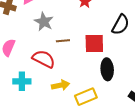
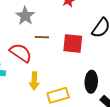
black ellipse: (107, 69) -> (91, 82), moved
yellow arrow: (61, 85) -> (34, 81), turned 96

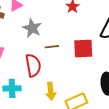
red semicircle: (21, 53) -> (33, 65), turned 55

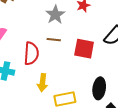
gray star: (32, 28) -> (55, 15), moved

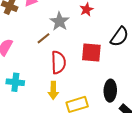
brown line: (54, 40) -> (43, 38), moved, turned -40
red semicircle: (31, 53) -> (58, 62), moved

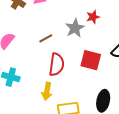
gray star: (59, 21) -> (75, 28), moved

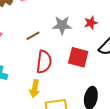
red star: (93, 17) -> (91, 23), moved
gray star: (75, 28) -> (62, 25), turned 30

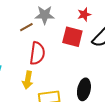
gray star: (62, 25) -> (45, 15), moved
red square: (78, 57) -> (72, 37), moved

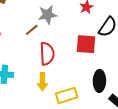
red square: (72, 37) -> (86, 44), moved

